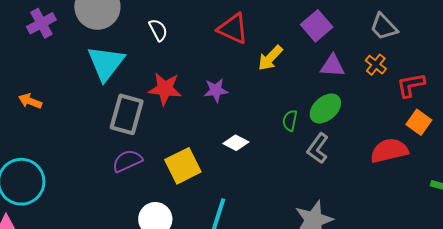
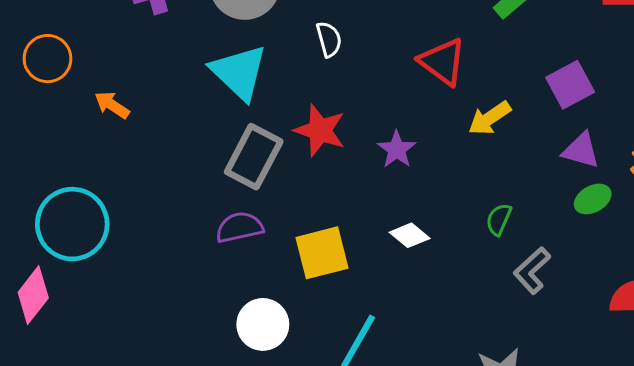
cyan triangle: (106, 63) -> (239, 72), turned -36
purple star: (216, 90) -> (397, 149), turned 30
green ellipse: (325, 109) -> (593, 199), moved, size x0.7

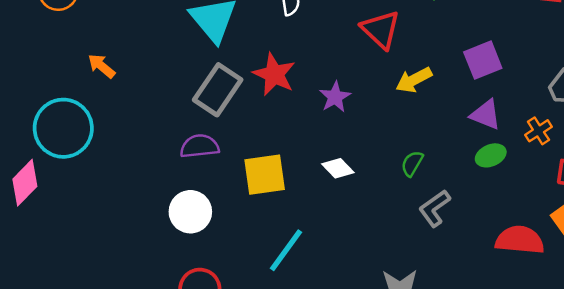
orange arrow: (112, 105) -> (102, 66), moved
white circle: (263, 324) -> (190, 212), moved

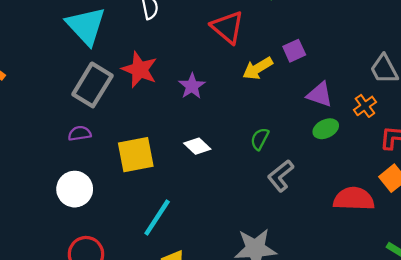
purple square: (483, 60) -> (294, 51), moved, size x0.7
purple semicircle: (200, 146) -> (80, 133), size x0.7

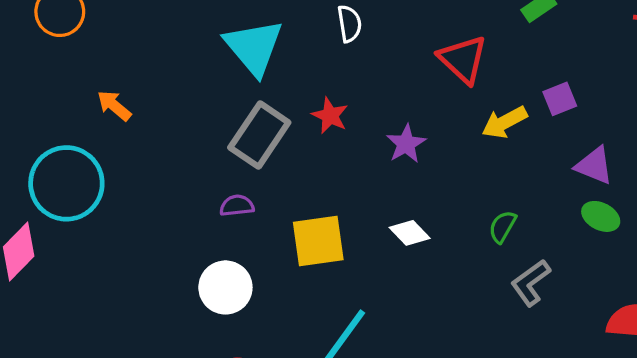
red star: (140, 70) -> (330, 116), size x0.7
green ellipse: (326, 129) -> (601, 216), turned 50

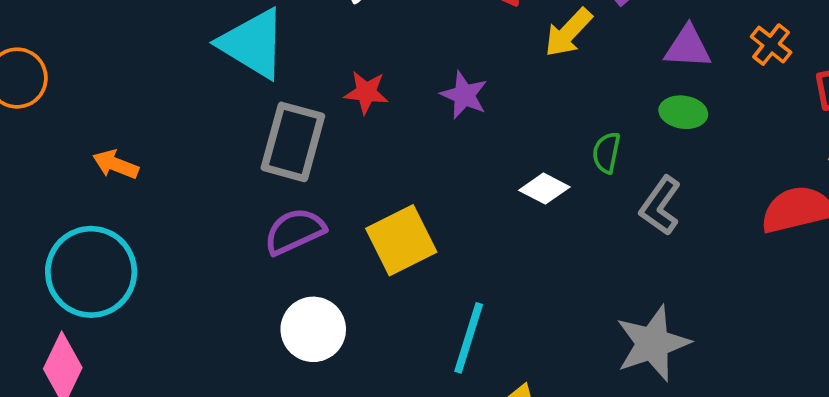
purple semicircle: (237, 206) -> (295, 231), size x1.5
green ellipse: (601, 216) -> (683, 112), moved
white diamond: (410, 233) -> (544, 189), moved

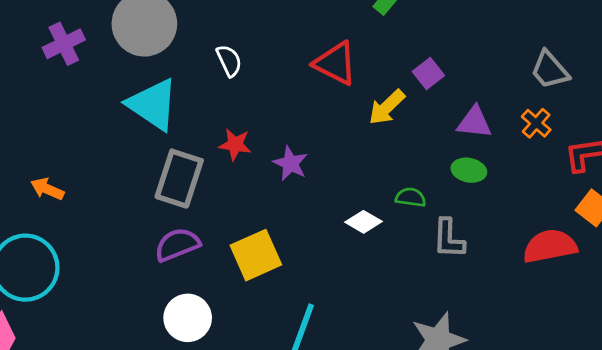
purple star: (464, 95) -> (290, 163), moved
green semicircle: (606, 153) -> (411, 197), turned 84
gray L-shape: (660, 206) -> (449, 239), turned -36

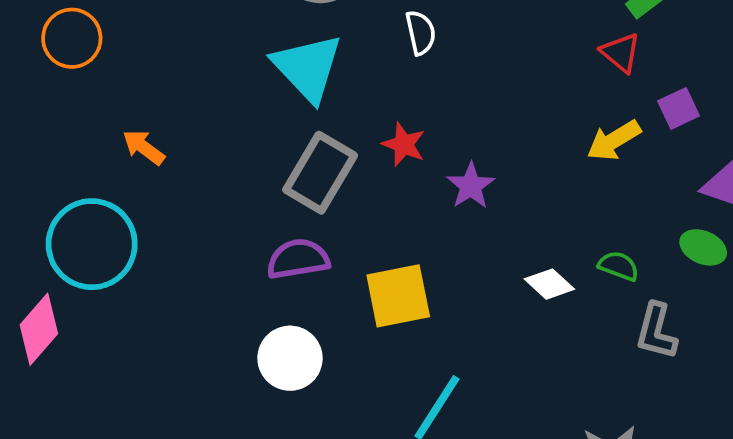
red triangle: (335, 63) -> (621, 53), moved, size x0.7

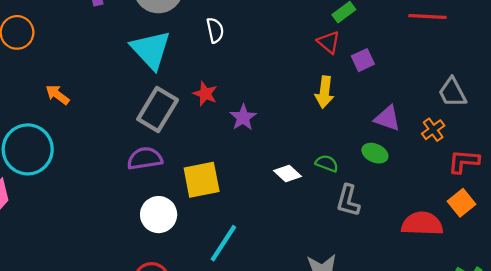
purple square: (679, 108) -> (363, 60), moved
yellow arrow: (614, 140) -> (324, 92), turned -52
white circle: (290, 358) -> (159, 215), moved

